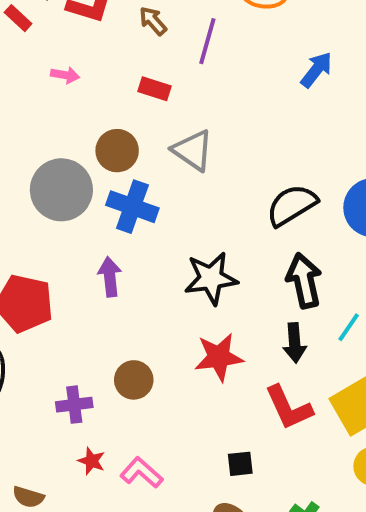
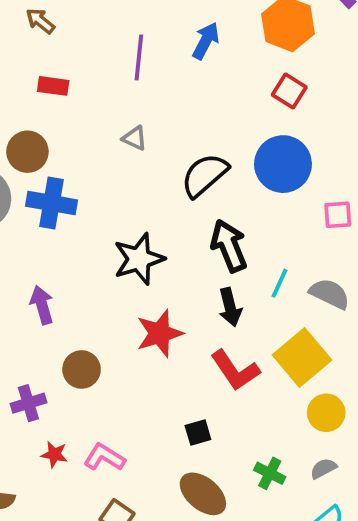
purple line: (207, 41) -> (139, 57), moved
gray triangle: (193, 150) -> (135, 138), moved, size x0.6
purple arrow: (110, 277) -> (42, 305), moved

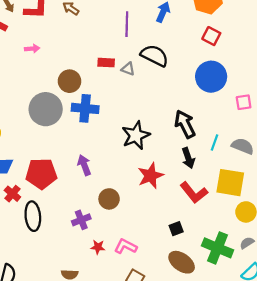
red rectangle: (53, 86) -> (106, 63), moved
black semicircle: (205, 175) -> (155, 56), moved, turned 72
yellow square: (302, 358) -> (230, 183), turned -36
green cross: (270, 473) -> (218, 248), size x1.8

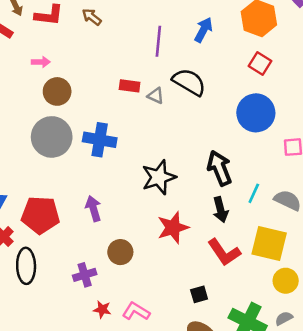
brown circle: (70, 81) -> (57, 91), moved

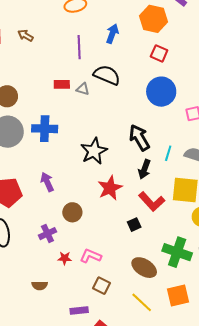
black arrow: (220, 210) -> (144, 169), turned 42
black square: (199, 294) -> (134, 225), moved

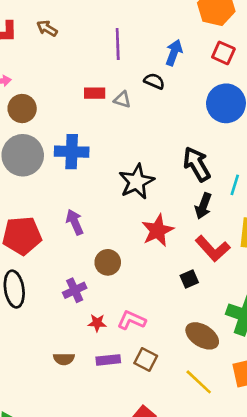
blue arrow: (112, 34) -> (174, 53), moved
black semicircle: (107, 75) -> (154, 81), size x0.6
purple rectangle: (79, 310) -> (108, 360), moved

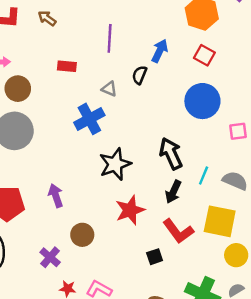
black semicircle: (154, 81) -> (140, 75), turned -96
red rectangle: (95, 93) -> (67, 66), moved
blue cross: (72, 152) -> (89, 119), moved, turned -36
purple cross: (75, 290) -> (50, 257), turned -30

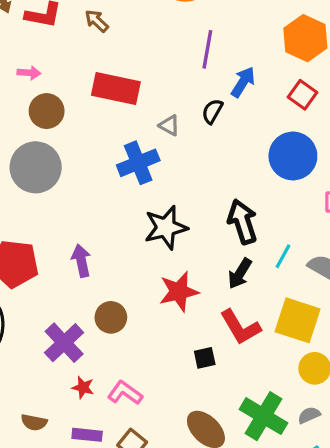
purple line: (110, 38) -> (207, 49), moved
red rectangle: (67, 66) -> (116, 89), size x1.8
purple cross: (50, 257) -> (64, 343), size x1.4

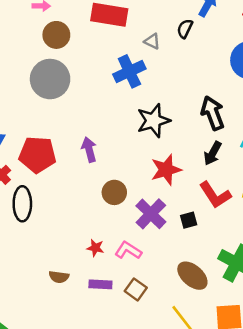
purple cross: (64, 343) -> (151, 214), moved

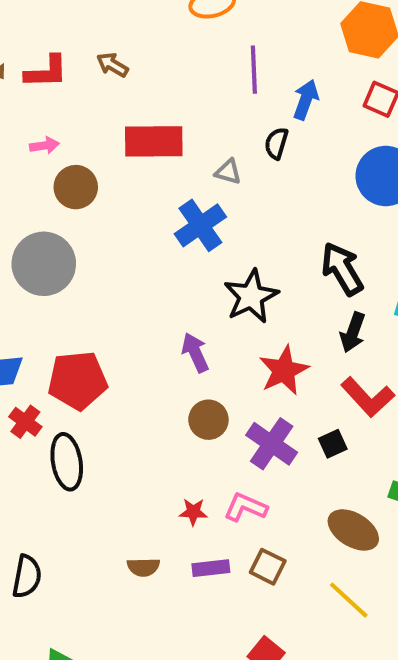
gray circle: (50, 79) -> (44, 264), moved
purple arrow: (89, 150) -> (195, 353), moved

